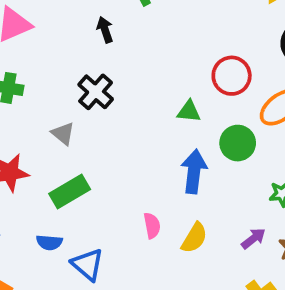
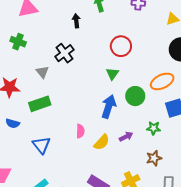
red circle: (232, 76) -> (121, 46), moved
green triangle: (189, 111) -> (112, 74), turned 48
purple arrow: (253, 238) -> (126, 137), moved
blue semicircle: (49, 242) -> (13, 123), moved

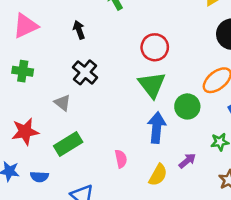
black arrow: (76, 21) -> (79, 30), moved
green triangle: (112, 74) -> (152, 85), size x1.6
pink semicircle: (80, 131) -> (121, 159), moved

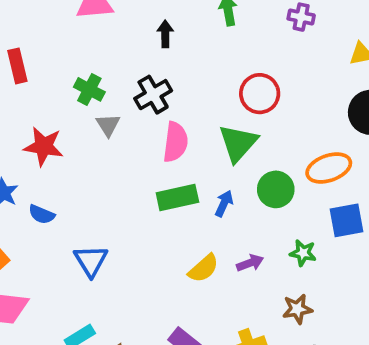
green cross: (23, 71) -> (89, 89), moved
blue arrow: (157, 128) -> (224, 203), size x0.6
green rectangle: (68, 144) -> (177, 197), moved
pink semicircle: (121, 159) -> (175, 142), moved, size x1.5

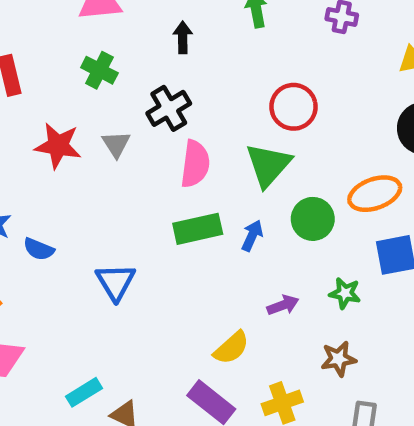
green cross: (89, 89) -> (99, 70), moved
red star: (44, 146) -> (58, 146), moved
blue triangle: (91, 261) -> (116, 282), moved
yellow semicircle: (203, 268) -> (231, 348), moved

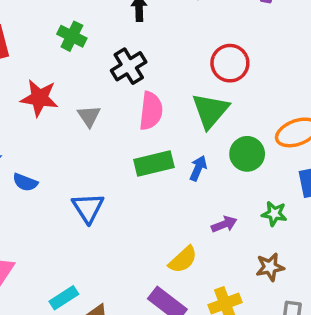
gray triangle: (116, 144) -> (89, 116), moved

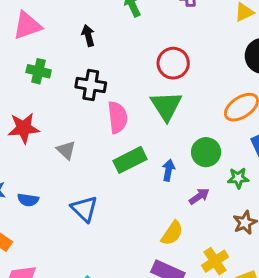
black cross: (129, 66) -> (91, 85), turned -36
gray triangle: (89, 116) -> (66, 150), moved
green circle: (247, 154) -> (206, 152), moved
blue arrow: (198, 168) -> (168, 170), moved

